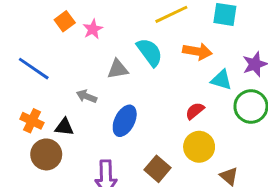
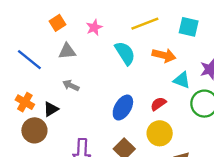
pink star: (93, 29) -> (94, 27), moved
gray triangle: (118, 69) -> (67, 51), moved
blue ellipse: (125, 121) -> (123, 108), moved
black triangle: (64, 127) -> (51, 109), turned -42

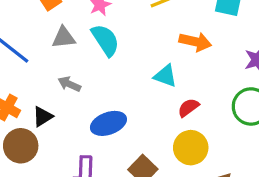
cyan semicircle: (125, 53) -> (105, 40), moved
cyan triangle: (182, 80) -> (165, 76), moved
blue ellipse: (123, 108) -> (108, 123), moved, turned 40

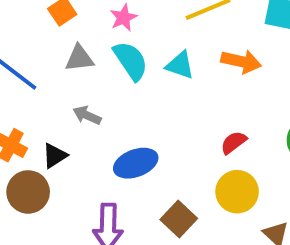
cyan triangle: (165, 76) -> (180, 65), moved

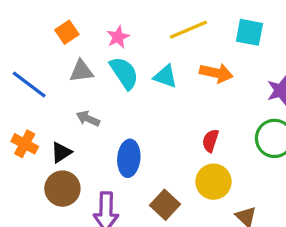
red semicircle: (234, 142) -> (210, 141), turned -35
blue ellipse: (136, 163) -> (129, 158), turned -64
brown circle: (28, 192) -> (62, 189), moved

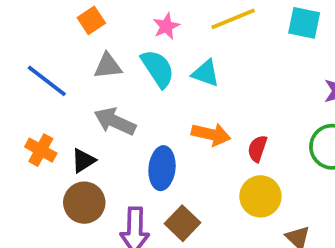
pink star: (118, 37) -> (166, 26), moved
orange arrow: (216, 73) -> (211, 134), moved
gray arrow: (88, 119) -> (115, 121), size x1.5
brown square: (165, 205) -> (183, 223), moved

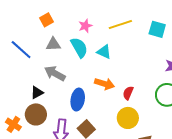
orange cross: (41, 150) -> (13, 124), moved

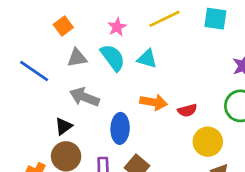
red semicircle: (128, 93) -> (187, 110), turned -120
yellow circle: (128, 118) -> (208, 142), moved

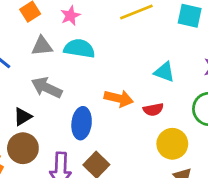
pink star: (117, 27) -> (70, 16), moved
cyan semicircle: (113, 58) -> (79, 49), turned -48
cyan triangle: (147, 59) -> (164, 72), moved

